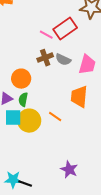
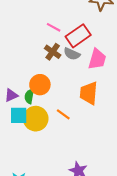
red rectangle: (65, 29) -> (78, 36), moved
brown cross: (45, 58) -> (53, 52), turned -35
orange circle: (21, 79) -> (40, 85), moved

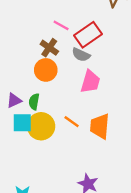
brown cross: (53, 52) -> (49, 48), moved
pink trapezoid: (97, 59) -> (90, 82), moved
orange circle: (40, 85) -> (46, 70), moved
orange trapezoid: (89, 93) -> (100, 126), moved

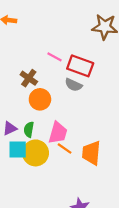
red rectangle: (88, 35) -> (80, 66), turned 55
brown cross: (49, 48) -> (29, 78), moved
pink trapezoid: (90, 82) -> (58, 133), moved

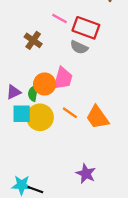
orange circle: (40, 99) -> (45, 84), moved
pink trapezoid: (58, 133) -> (63, 78), moved
orange trapezoid: (91, 153) -> (97, 117), turned -40

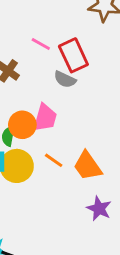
red rectangle: (86, 28) -> (73, 55), turned 45
purple star: (86, 174) -> (99, 209), moved

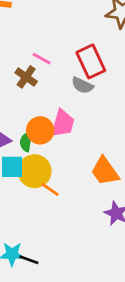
pink line: (41, 44) -> (42, 59), moved
orange line: (54, 160) -> (50, 189), moved

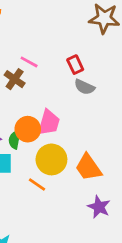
red rectangle: (91, 61) -> (75, 65), size x0.6
gray semicircle: (82, 85) -> (84, 87), moved
yellow circle: (35, 171) -> (51, 159), moved

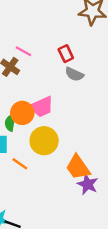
pink trapezoid: (49, 123) -> (42, 107), turned 50
orange trapezoid: (88, 167) -> (78, 167), moved
orange line: (37, 185) -> (20, 164), moved

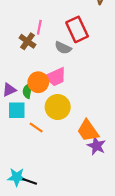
pink line: (23, 51) -> (39, 27), turned 72
red rectangle: (66, 54) -> (77, 29), size x1.6
gray semicircle: (74, 74) -> (63, 48), moved

